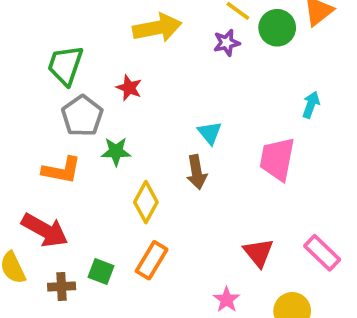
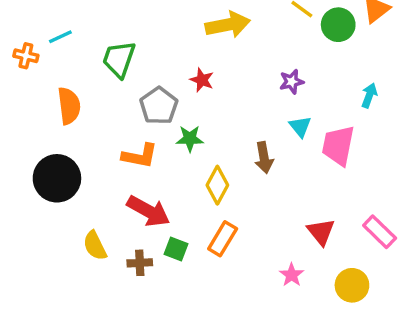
purple star: (227, 43) -> (292, 82), moved
green trapezoid: (65, 65) -> (119, 59), moved
cyan triangle: (210, 133) -> (300, 127), moved
red arrow: (45, 230) -> (148, 211), moved

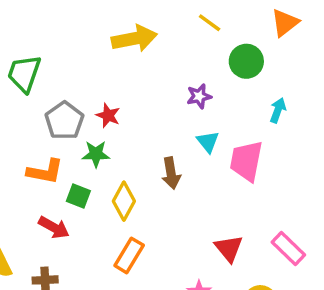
green circle: (338, 25) -> (246, 61), moved
red star: (202, 80) -> (108, 115), moved
red arrow: (148, 211) -> (54, 227), size x0.7
green square: (176, 249) -> (78, 196), moved

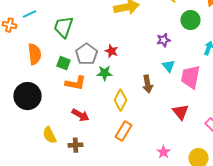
green square: (78, 196) -> (64, 63), moved
red triangle: (229, 248) -> (180, 112), moved

